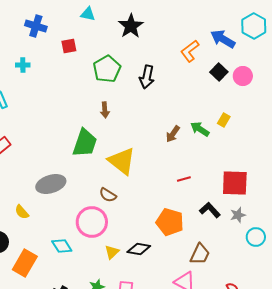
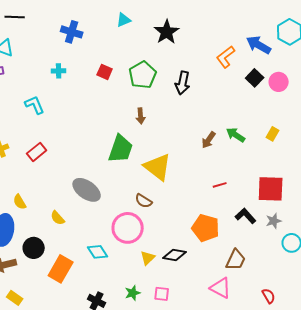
cyan triangle: (88, 14) -> (124, 20), turned -35
red square: (69, 46) -> (105, 72), moved, turned 35
yellow rectangle: (224, 120) -> (273, 134), moved
gray ellipse: (51, 184) -> (87, 190), turned 52

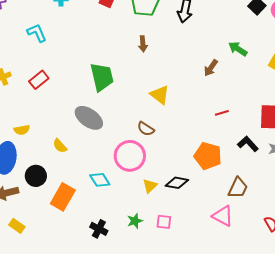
green arrow: (236, 135) -> (238, 49), moved
green trapezoid: (121, 149) -> (102, 77), moved, turned -32
yellow triangle: (158, 167) -> (160, 95), size x0.7
yellow semicircle: (20, 202) -> (22, 130), turned -70

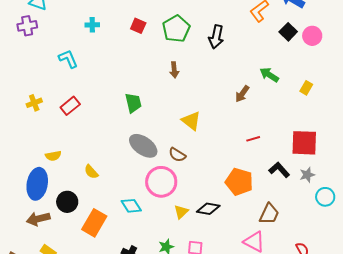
green trapezoid: (102, 77) -> (133, 103), size x0.7
gray ellipse: (89, 118) -> (143, 146), moved

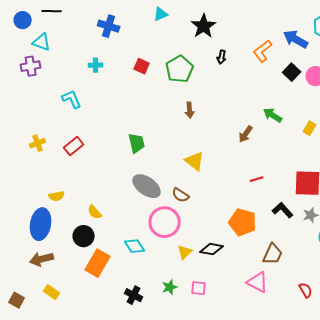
black arrow: (216, 37) -> (222, 57), moved, size x0.6
brown arrow: (174, 70) -> (190, 110), moved
black circle: (67, 202) -> (84, 236), moved

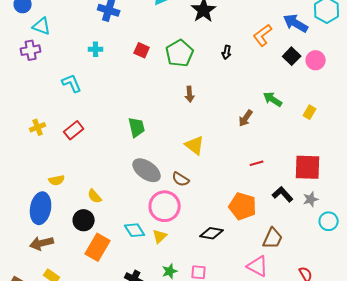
black arrow: (222, 57) -> (227, 52), moved
yellow triangle: (185, 252) -> (160, 236), moved

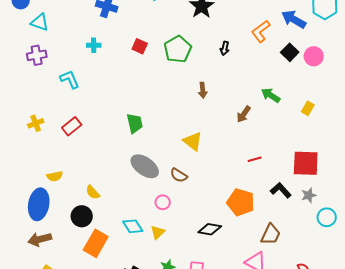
purple cross: (31, 50) -> (37, 55), moved
brown arrow: (190, 94) -> (203, 90), moved
pink circle: (165, 206) -> (163, 202), size x0.5

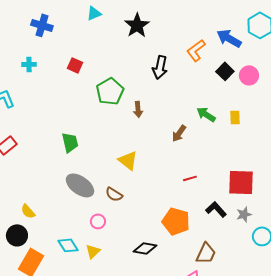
black arrow: (225, 48) -> (160, 67), size x1.6
green pentagon: (178, 49) -> (110, 91), moved
yellow rectangle: (308, 108) -> (235, 117), moved, turned -32

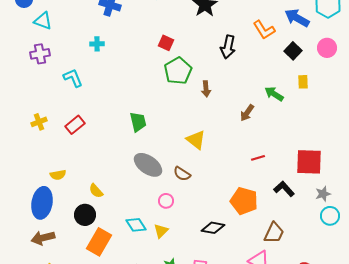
orange L-shape: (196, 50) -> (264, 30), turned -85
red square: (75, 65) -> (166, 43), moved
pink circle: (249, 75) -> (327, 48), moved
yellow rectangle: (235, 117) -> (303, 82), moved
gray star: (244, 214) -> (323, 194), moved

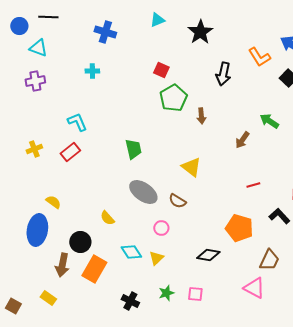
cyan L-shape: (73, 78) -> (77, 122), moved
yellow semicircle: (58, 175) -> (53, 202), turned -133
yellow semicircle: (96, 191) -> (107, 218), moved
brown arrow: (43, 238) -> (62, 265), moved, turned -65

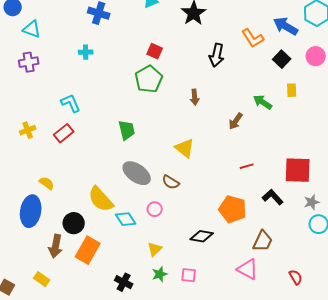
green pentagon: (173, 98) -> (149, 79), moved
yellow semicircle: (107, 218) -> (101, 199), size x1.8
cyan diamond: (131, 252) -> (126, 219), moved
yellow triangle: (156, 258) -> (155, 249), moved

